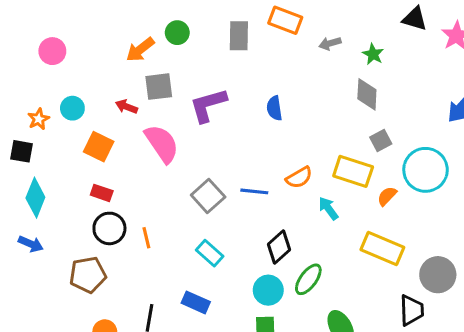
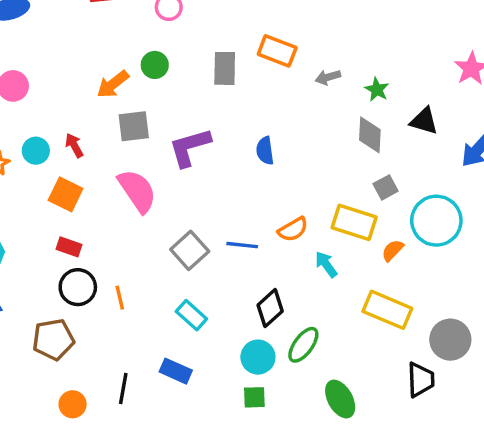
black triangle: (415, 19) -> (424, 121), moved
red arrow: (126, 107) -> (74, 145), moved, turned 40

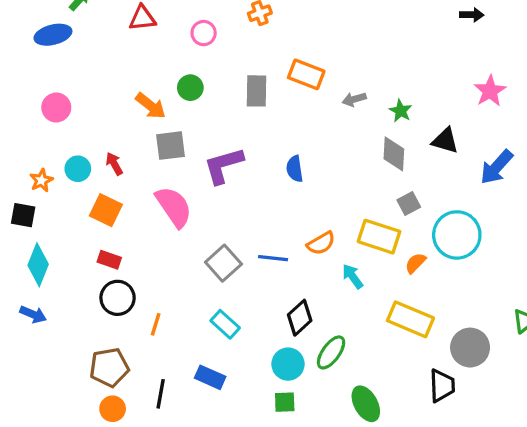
orange arrow: (113, 84) -> (151, 106), turned -104
orange line: (120, 298) -> (156, 324), moved, turned 30
brown pentagon: (53, 340) -> (109, 367), moved

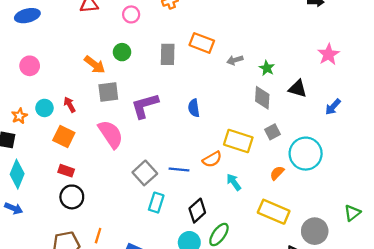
blue arrow: (497, 167) -> (333, 107), size x0.7
yellow rectangle: (379, 237) -> (238, 141), moved
orange line: (156, 324) -> (98, 236), moved
cyan rectangle: (225, 324) -> (156, 203), moved, turned 66

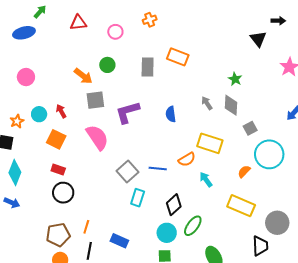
gray arrow: (235, 60) -> (207, 103), moved, turned 72
black triangle: (298, 89) -> (258, 39), moved, turned 36
gray square: (273, 132) -> (250, 128), moved

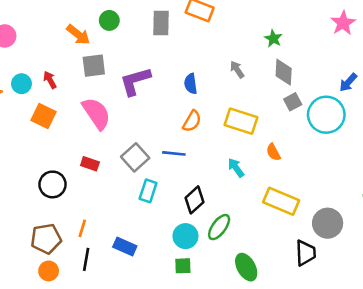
gray diamond: (231, 105) -> (284, 72), moved
cyan circle: (269, 154) -> (326, 115), moved
orange semicircle: (187, 159) -> (192, 121), moved, turned -30
red rectangle: (58, 169) -> (90, 164), moved
orange semicircle: (244, 171) -> (273, 152), moved, turned -72

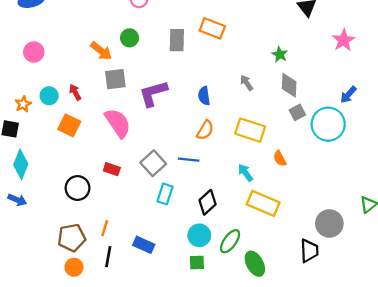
yellow rectangle: (281, 201) -> (263, 203), moved
green ellipse: (219, 227) -> (230, 241), moved

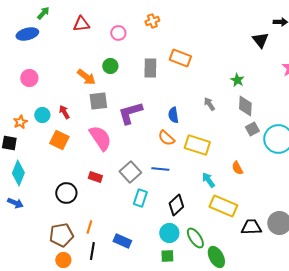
orange semicircle: (205, 130) -> (166, 138), moved, turned 102
yellow rectangle: (250, 130) -> (197, 145), moved
green ellipse: (230, 241) -> (195, 238), turned -70
black trapezoid: (309, 251) -> (251, 227), moved, turned -90

